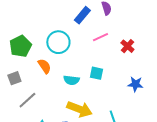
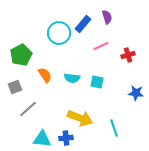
cyan circle: (58, 42) -> (59, 33), moved
red cross: (127, 46) -> (128, 55), turned 32
cyan semicircle: (71, 80) -> (72, 78), moved

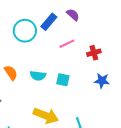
purple semicircle: (107, 17) -> (73, 15), turned -32
blue star: (136, 93) -> (102, 81), moved

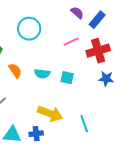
blue rectangle: (49, 22) -> (97, 20), moved
red cross: (94, 53) -> (98, 51), size x1.6

